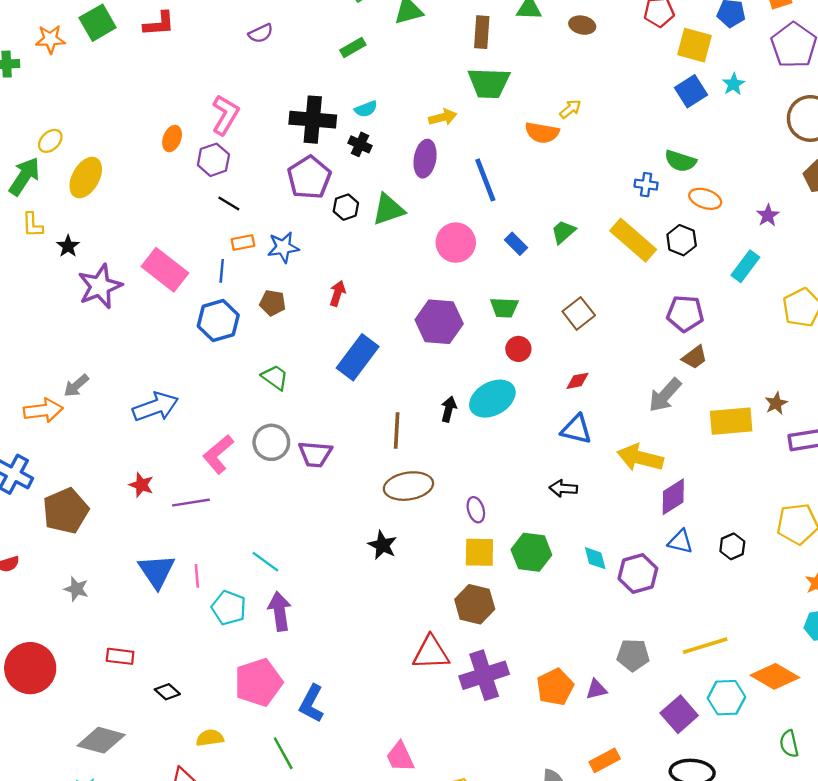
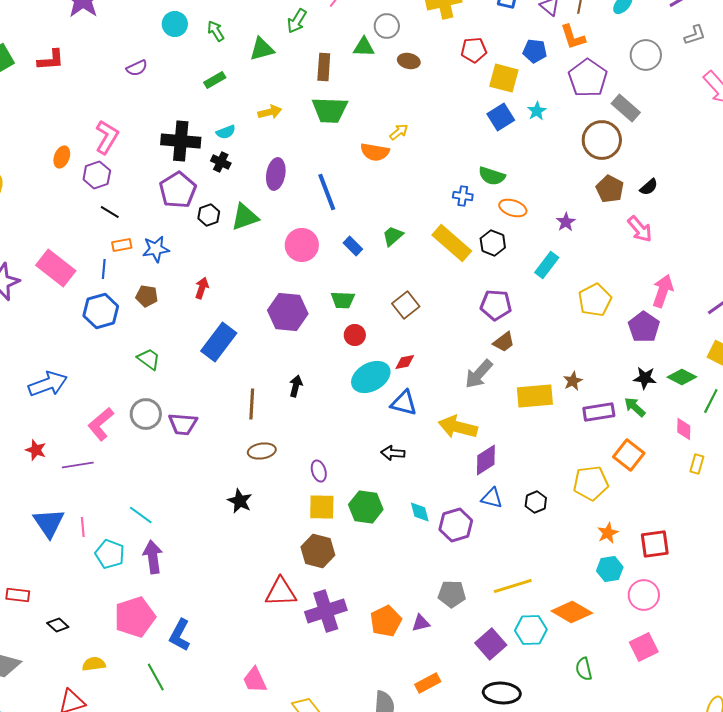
yellow arrow: (443, 117) -> (270, 112), moved
cyan ellipse: (492, 399) -> (371, 377), moved
brown ellipse: (408, 486) -> (262, 451), size x0.7

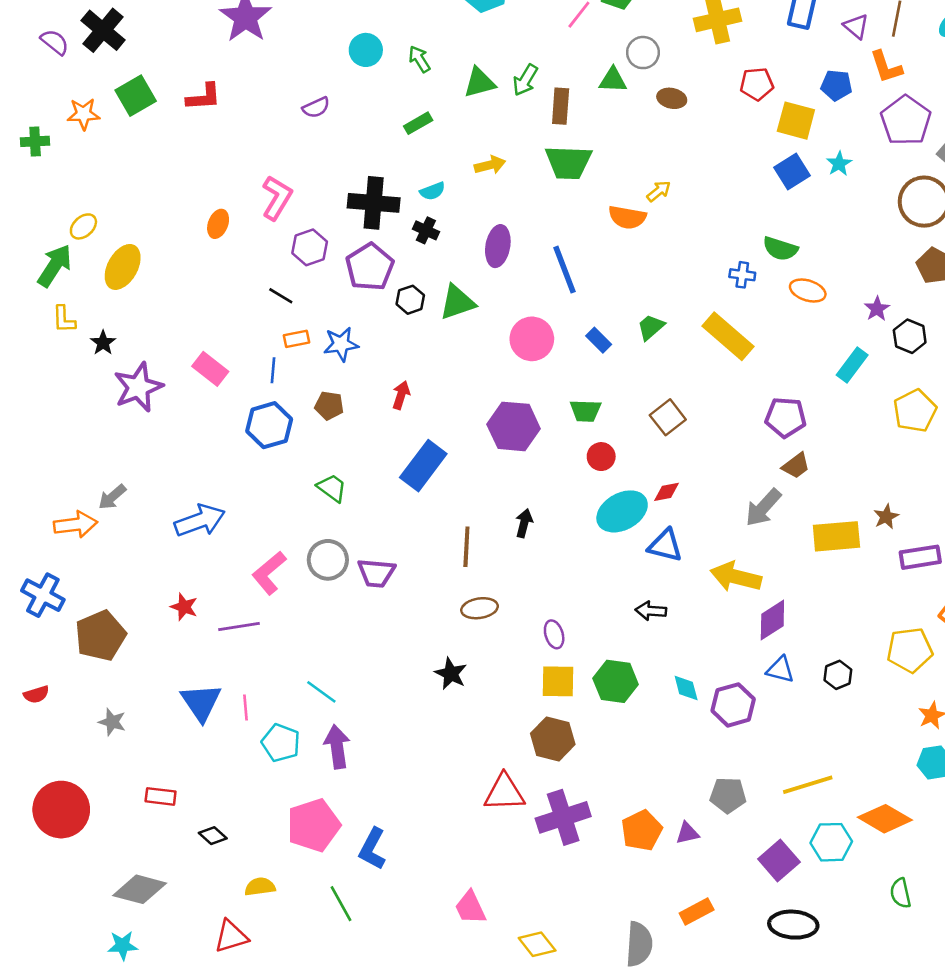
green arrow: (297, 21) -> (525, 80), moved
purple hexagon: (97, 175) -> (310, 247), moved
black hexagon: (493, 243) -> (910, 336), moved
pink rectangle: (56, 268) -> (210, 369), size x0.7

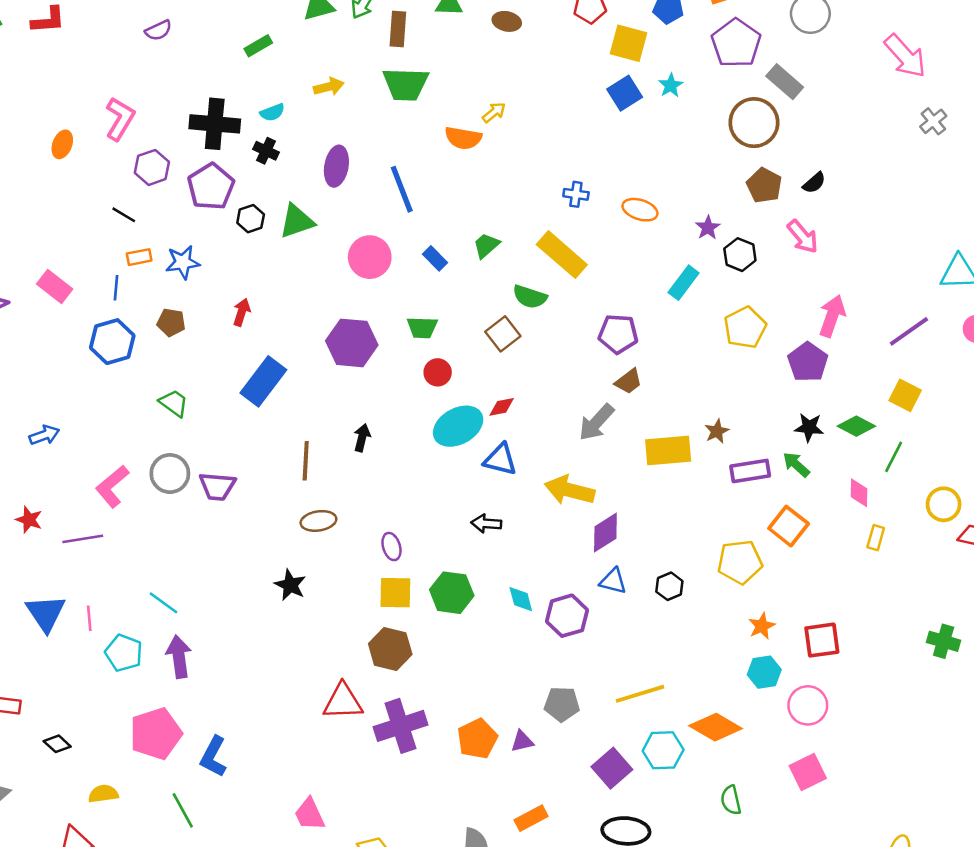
green semicircle: (780, 249) -> (530, 297), moved
blue arrow: (200, 521) -> (44, 435), size x0.6

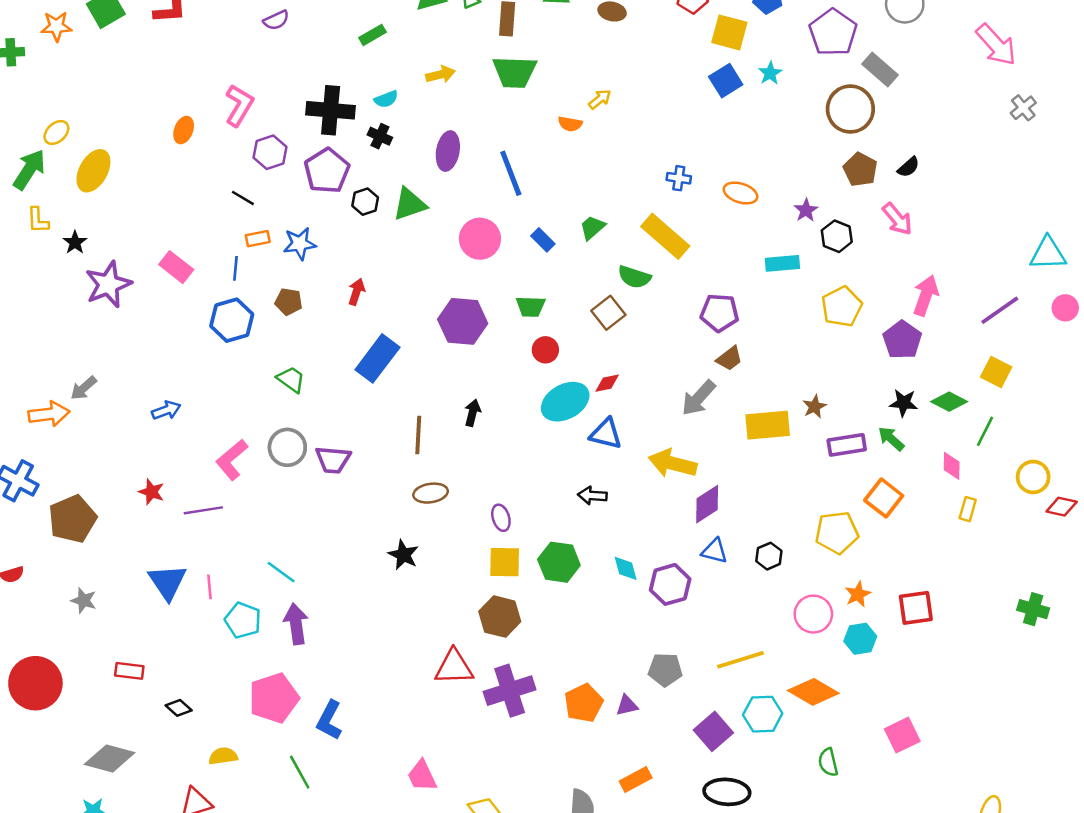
orange semicircle: (463, 138) -> (570, 124), size x0.7
cyan rectangle: (684, 283) -> (782, 263), turned 48
pink circle: (808, 705) -> (813, 614), moved

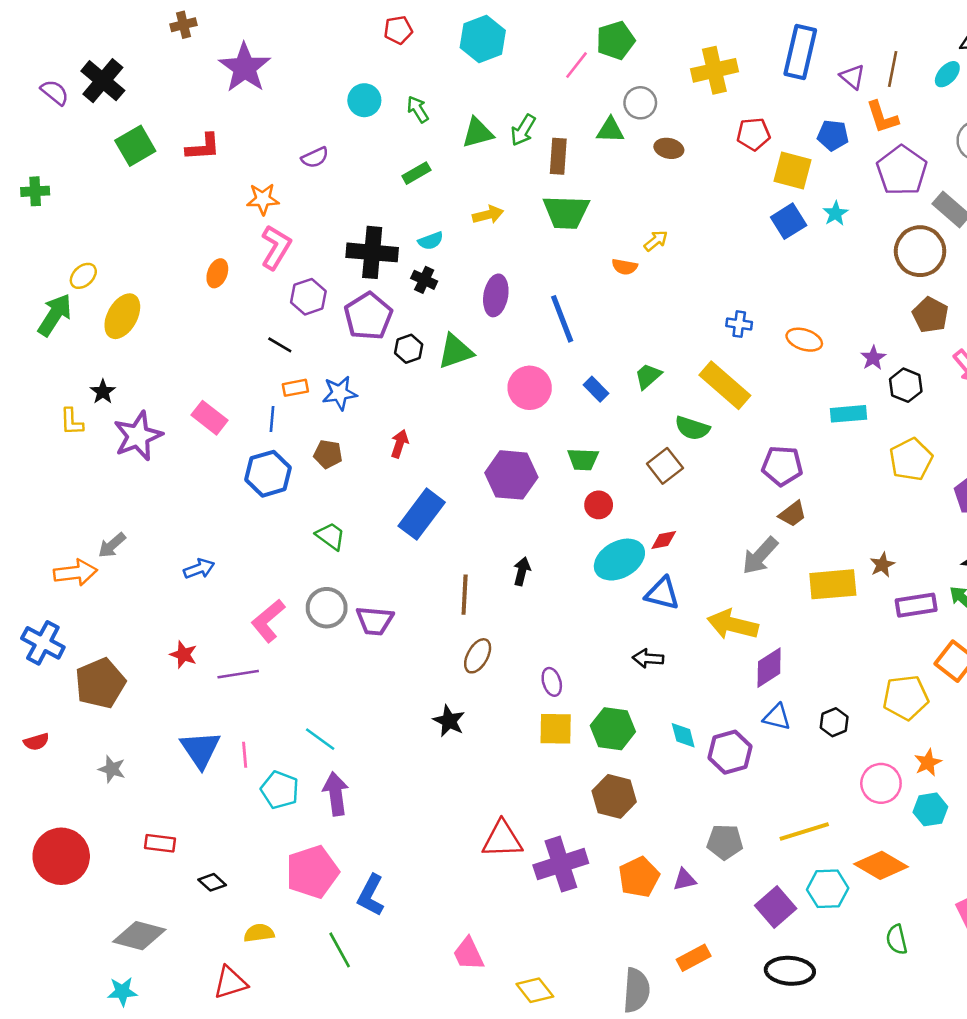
orange star: (56, 26) -> (263, 199), moved
yellow L-shape: (38, 220) -> (72, 422), moved
brown ellipse: (431, 493) -> (478, 656), turned -52
brown hexagon: (500, 617) -> (614, 796), moved

